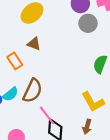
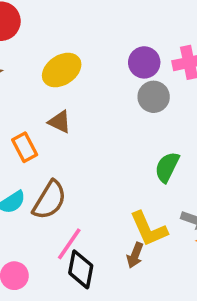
pink line: (47, 115) -> (69, 244), turned 66
brown arrow: (87, 127) -> (135, 255), moved

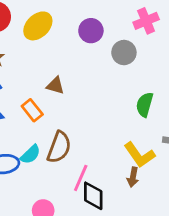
purple circle: (144, 62) -> (91, 31), moved
yellow ellipse: (62, 70) -> (38, 26), moved

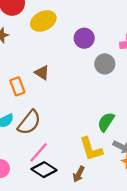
green semicircle: (145, 105) -> (106, 122), moved
brown arrow: (133, 177) -> (79, 174), moved
black diamond: (93, 196) -> (44, 170), turned -75

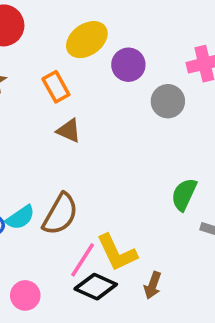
yellow ellipse: (43, 21) -> (87, 40), moved
orange rectangle: (17, 86) -> (56, 87), moved
yellow L-shape: (91, 149) -> (117, 253), moved

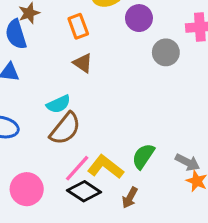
green semicircle: (184, 194) -> (143, 156), moved
cyan semicircle: (20, 217) -> (59, 104), moved
yellow L-shape: (117, 253) -> (105, 167), turned 144
pink circle: (25, 295) -> (27, 189), size x1.4

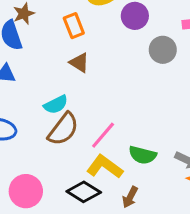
green semicircle: (143, 156) -> (143, 155), turned -108
pink line: (77, 168) -> (103, 135), moved

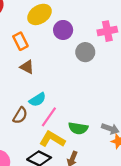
cyan semicircle: (56, 105) -> (38, 100), moved
brown semicircle: (63, 129) -> (20, 115), size x0.7

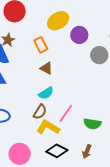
cyan semicircle: (38, 100) -> (46, 93), moved
yellow L-shape: (52, 139) -> (48, 127), moved

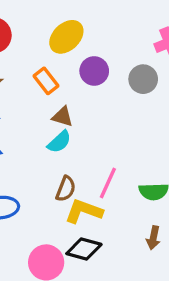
purple circle: (79, 35) -> (94, 71), moved
cyan semicircle: (46, 93) -> (59, 142), moved
black diamond: (57, 151) -> (84, 249), moved

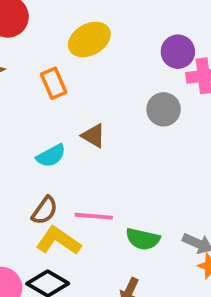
purple circle: (94, 71) -> (178, 52), moved
brown triangle: (62, 117) -> (94, 136), moved
pink line: (108, 183) -> (94, 216), turned 56

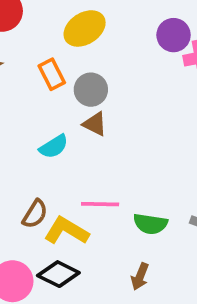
gray circle: (164, 109) -> (91, 90), moved
brown semicircle: (45, 210) -> (35, 214), moved

